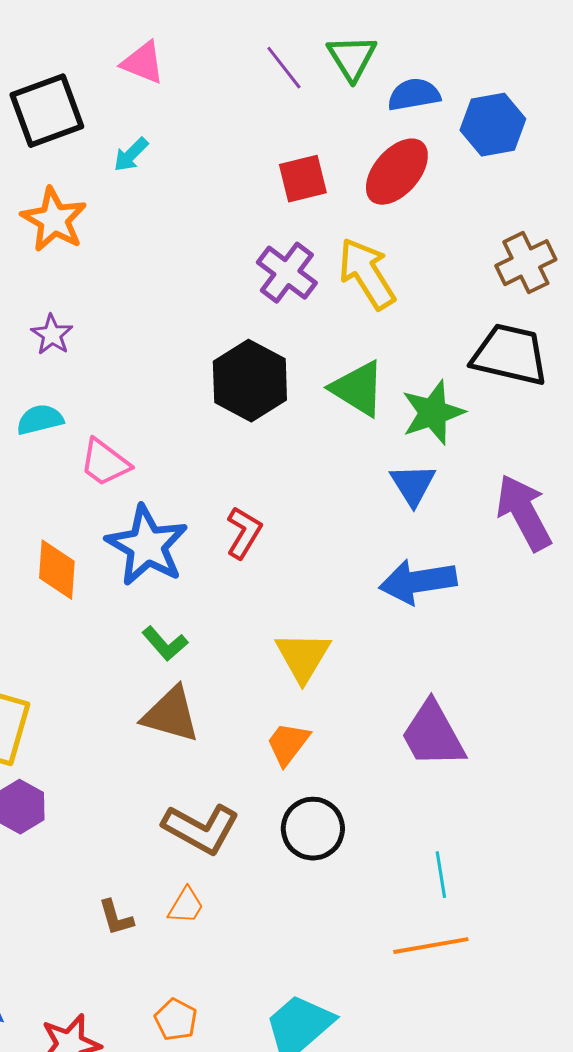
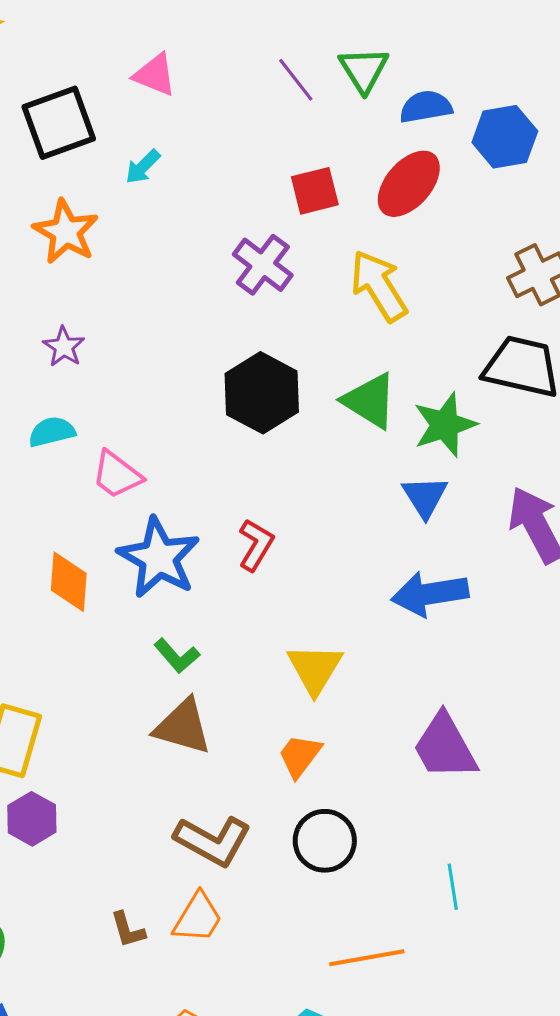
purple cross: (287, 273) -> (263, 265), moved
orange trapezoid: (186, 906) -> (198, 918), size x1.4
orange line: (431, 946) -> (367, 958), moved

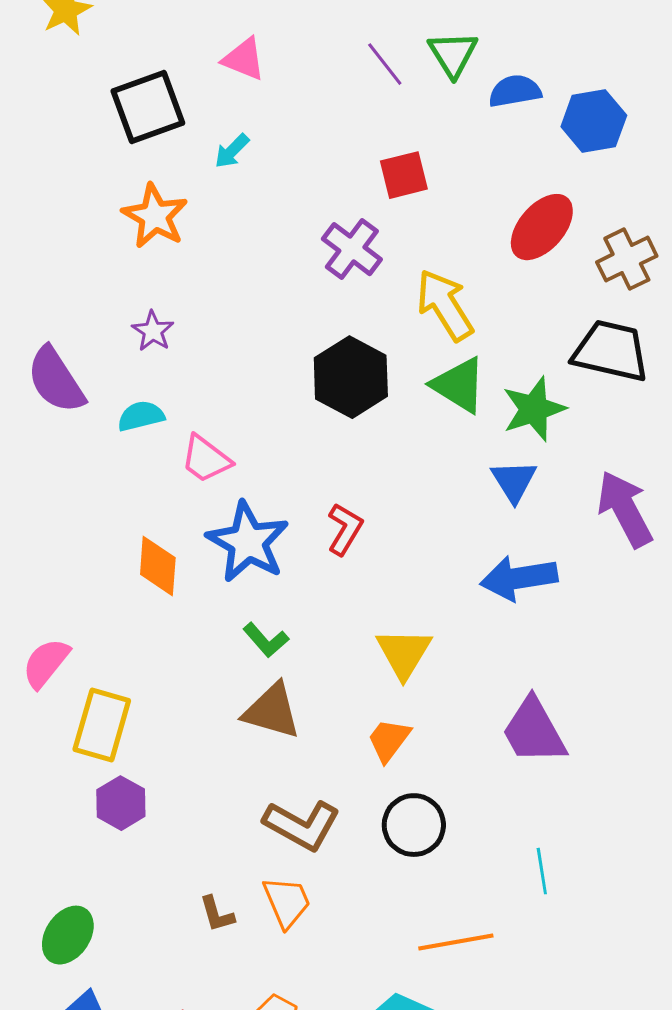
red ellipse: (409, 184) -> (542, 227), moved
yellow arrow: (379, 286) -> (445, 305), moved
orange trapezoid: (198, 918) -> (287, 902), turned -54

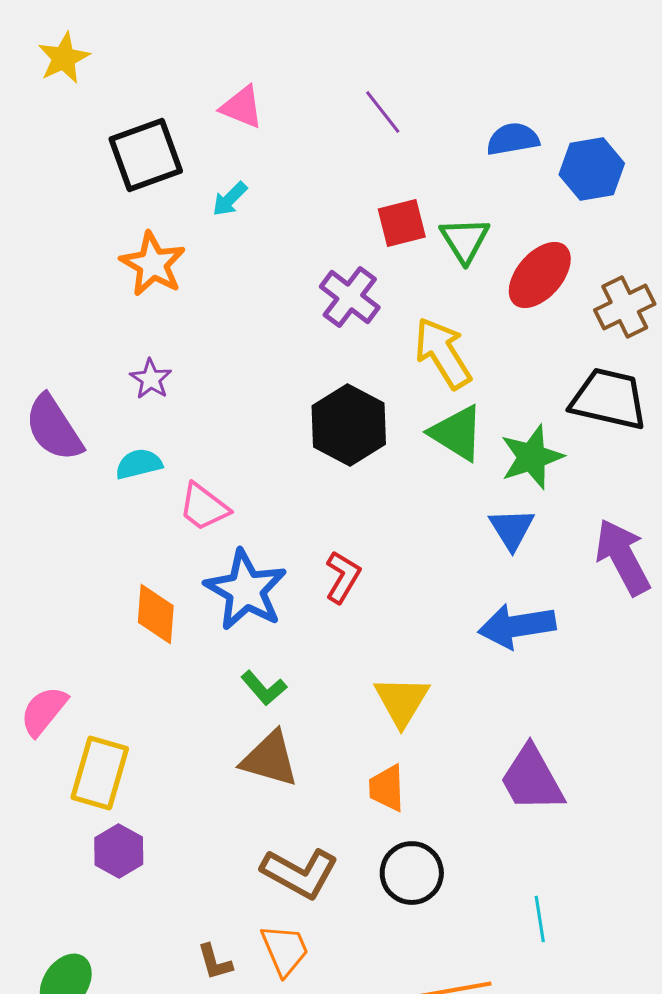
green triangle: (453, 54) -> (465, 240), moved
orange trapezoid: (389, 740) -> (387, 788), turned -39

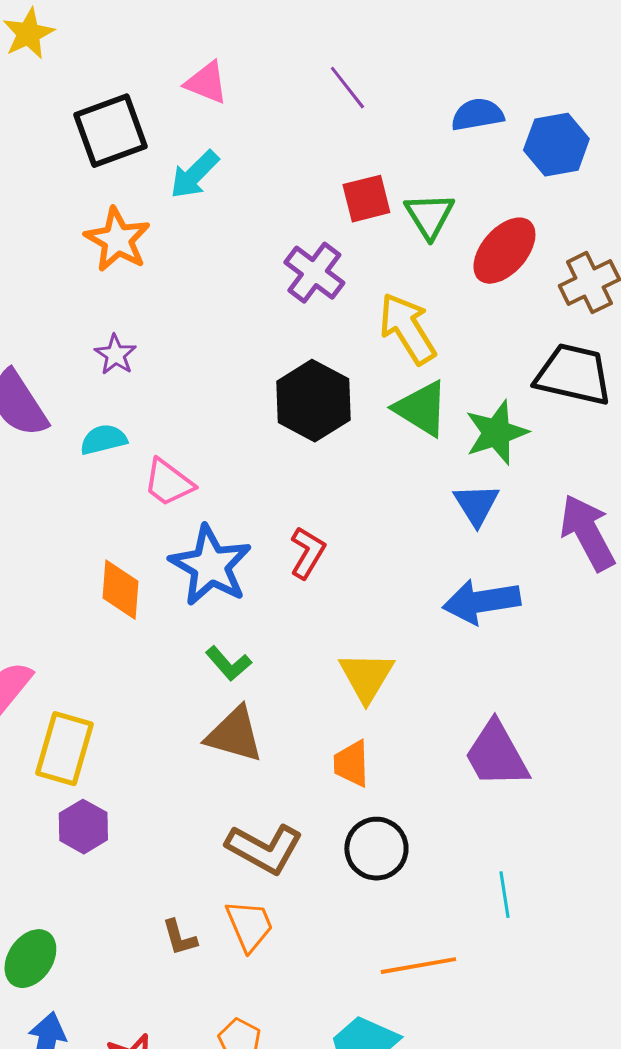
cyan arrow: (230, 199) -> (194, 175), size x1.4

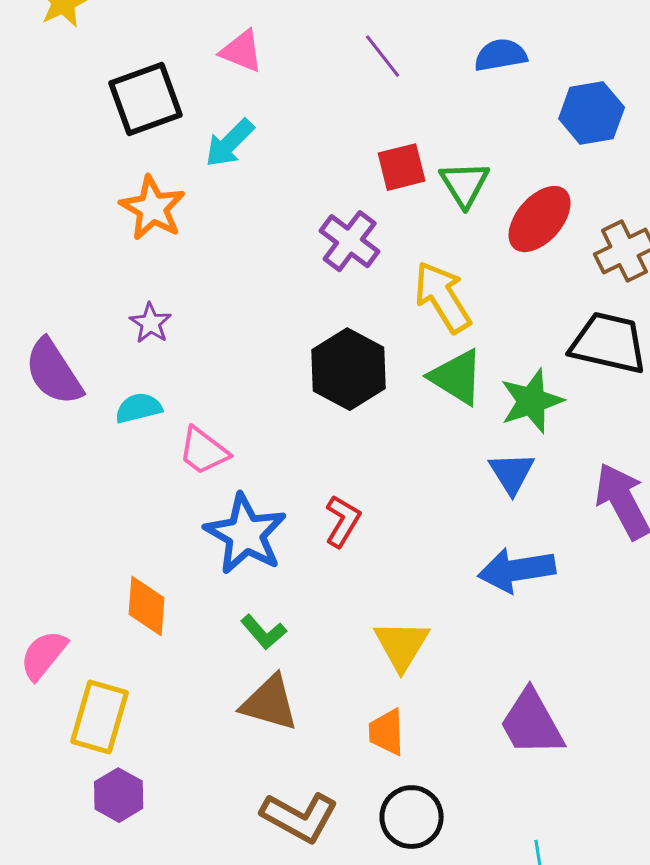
blue semicircle: (477, 115) -> (501, 55), moved
orange diamond: (120, 590) -> (147, 606), moved

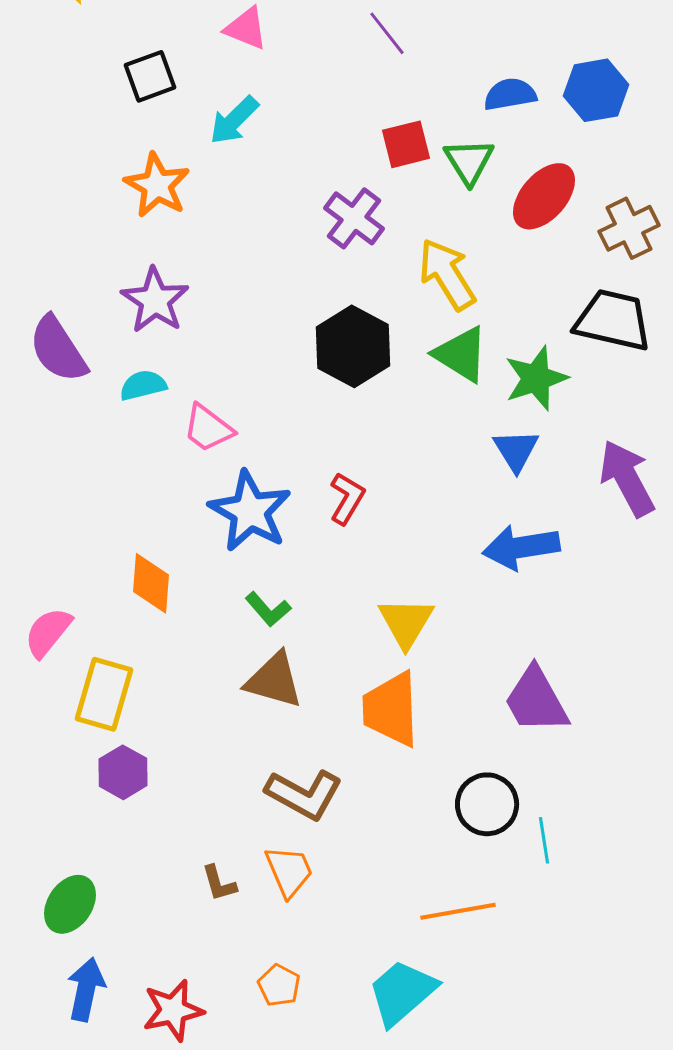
blue semicircle: (501, 55) -> (510, 94), moved
black square: (146, 99) -> (150, 76), size x0.7
purple star: (151, 323) -> (155, 300), size x1.6
orange trapezoid: (387, 732) -> (391, 709), size x1.6
black circle: (412, 817) -> (487, 804), moved

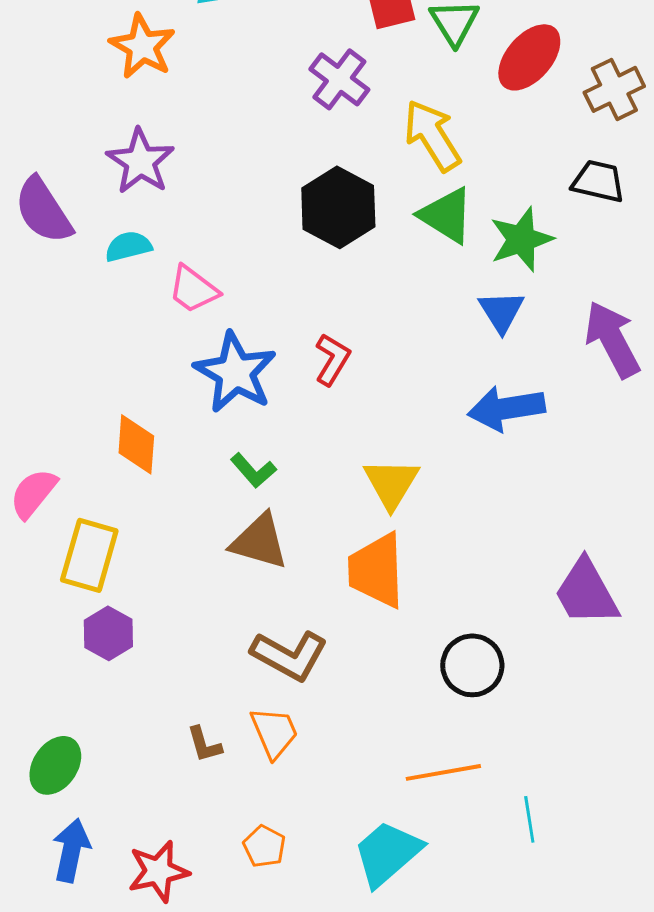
black trapezoid: (613, 320) -> (598, 181), size x0.7
purple trapezoid: (536, 700) -> (586, 592), moved
cyan line: (544, 840) -> (529, 819), moved

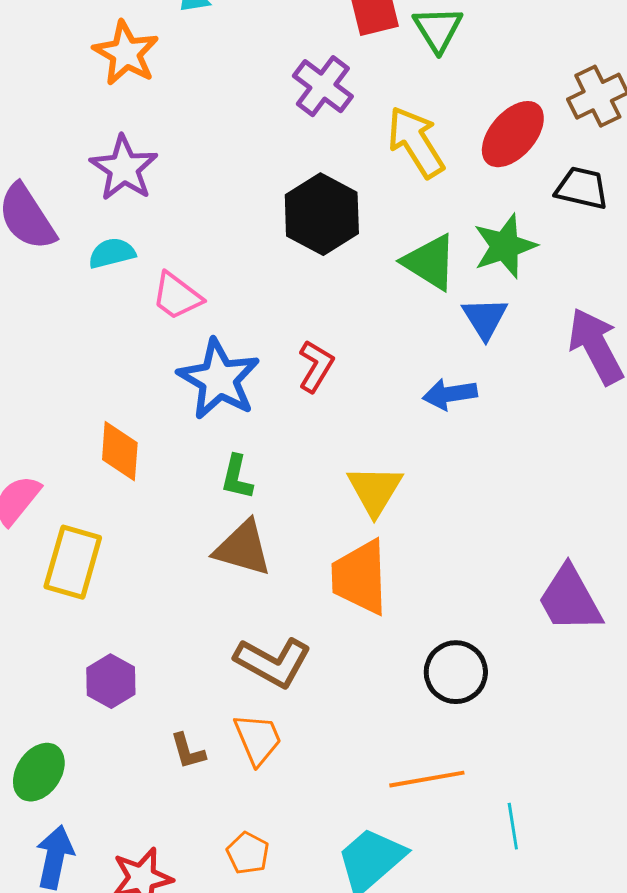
red ellipse: (529, 57) -> (513, 134), moved
green triangle: (446, 215) -> (430, 262), moved
blue arrow: (506, 408) -> (450, 394), moved, size x0.7
green L-shape: (253, 470) -> (237, 477), turned 54
purple hexagon: (108, 633) -> (111, 681), moved

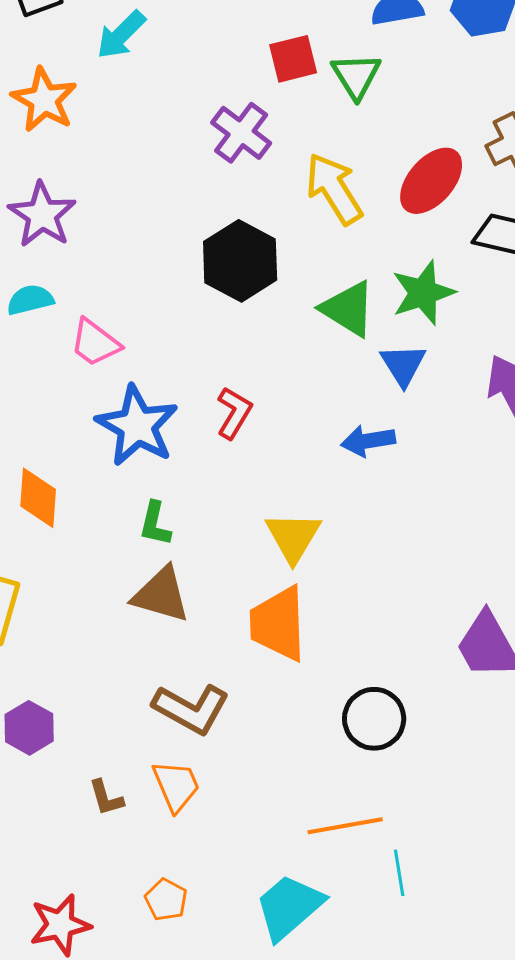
cyan line: (513, 826) -> (399, 873), moved

